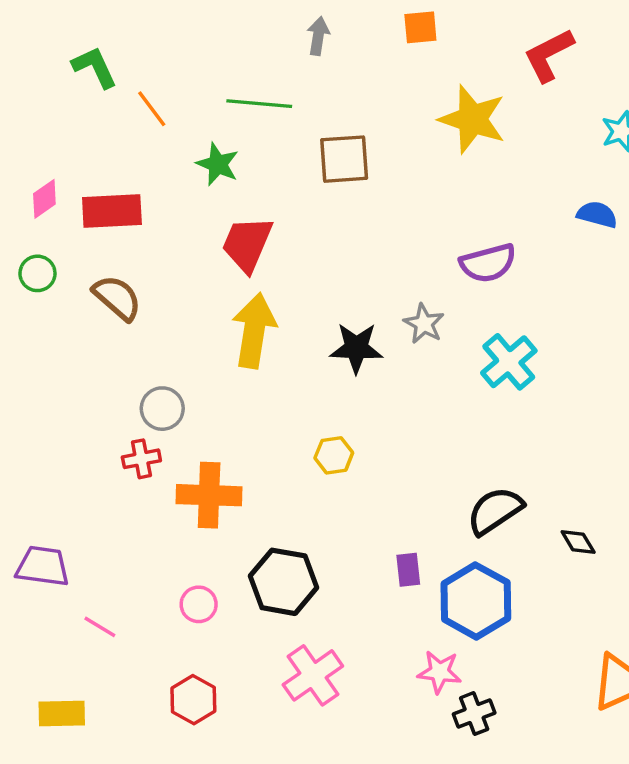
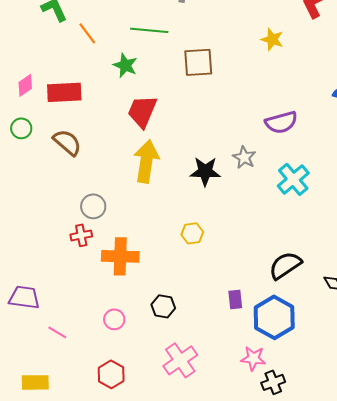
yellow star: (472, 119) -> (272, 39), size x0.6
black hexagon: (284, 582) -> (163, 306), size x0.6

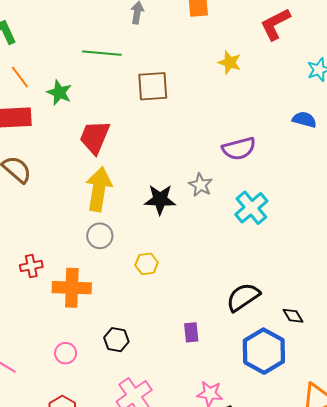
orange line: (87, 33) -> (20, 77), moved
green star: (125, 65) -> (59, 93), moved
gray circle: (93, 206) -> (100, 236), moved
blue hexagon: (274, 317) -> (264, 351), moved

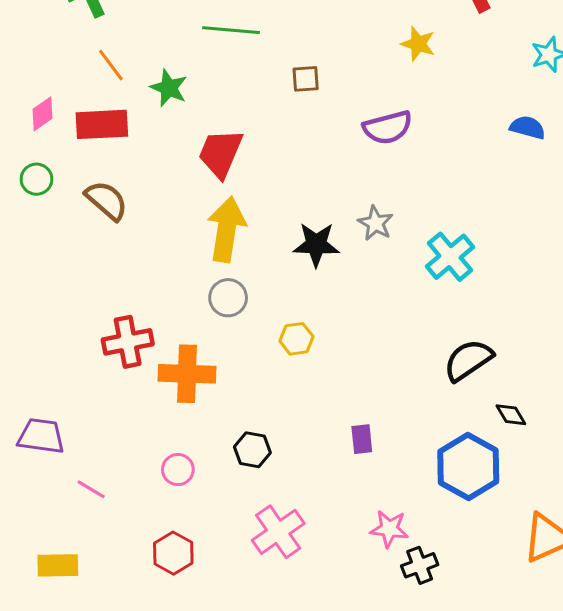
brown square: (153, 86) -> (306, 79), size x0.6
purple semicircle: (239, 149) -> (388, 127), moved
red cross: (31, 266) -> (128, 342), size x1.5
black semicircle: (243, 297) -> (468, 360), moved

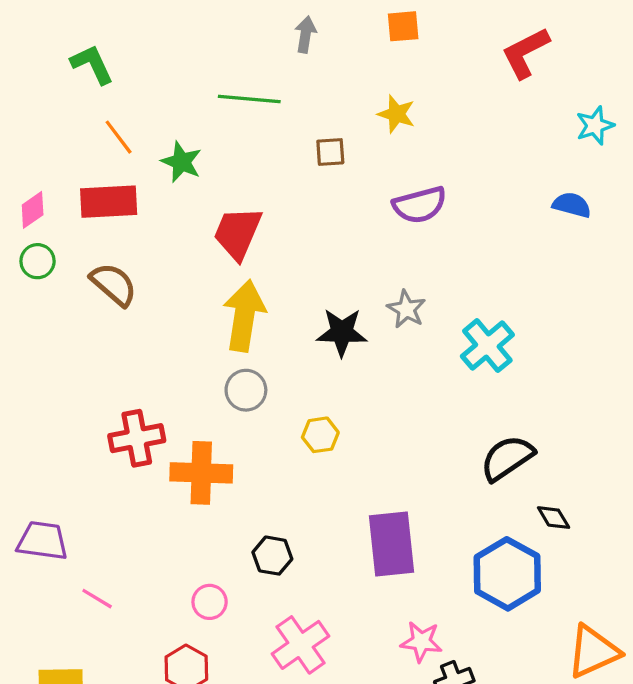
yellow star: (418, 44) -> (396, 114), moved
pink diamond: (43, 114) -> (33, 210), moved
purple rectangle: (362, 439) -> (391, 544), size x2.0
pink circle: (178, 470) -> (210, 602), moved

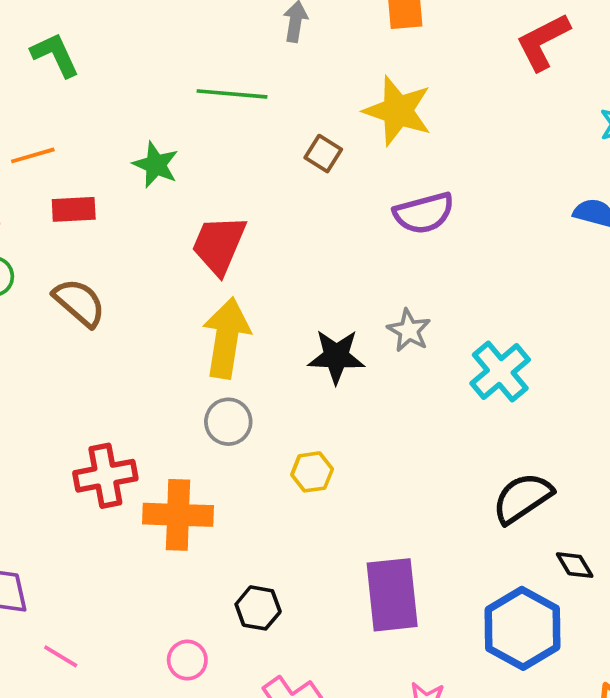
yellow star: (396, 114) -> (398, 111), size x1.6
orange line: (119, 137) -> (33, 155), moved, turned -69
brown square: (330, 152) -> (323, 154), turned 36
red rectangle: (109, 202) -> (74, 209), size x0.7

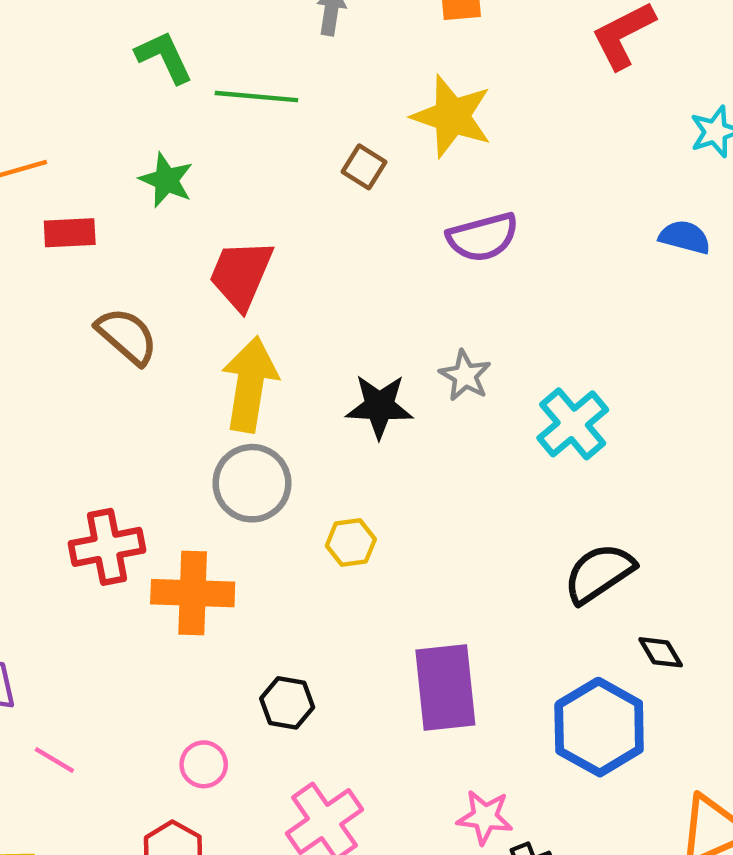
green L-shape: (55, 55) -> (164, 57), moved
brown semicircle: (79, 303) -> (127, 336), moved
gray circle: (228, 422) -> (252, 483), size x1.4

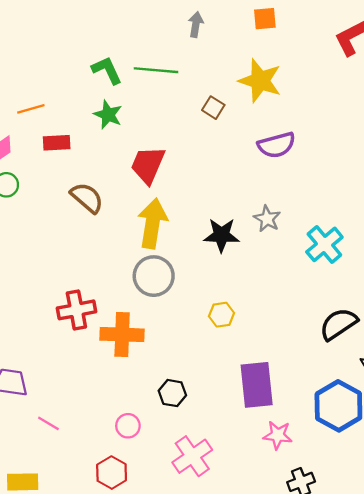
green L-shape: (164, 57) -> (107, 70), moved
yellow hexagon: (351, 542) -> (222, 315), moved
pink star: (485, 817) -> (278, 435), moved

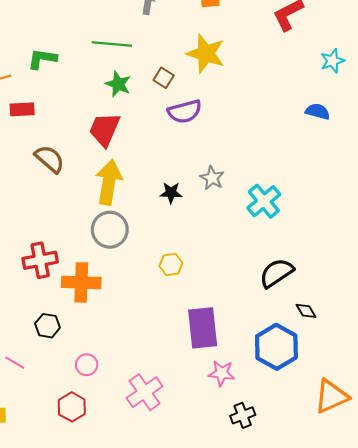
green L-shape: (107, 70) -> (42, 59), moved, turned -56
green star: (108, 115) -> (118, 84), moved
purple semicircle: (276, 145) -> (185, 112), moved
black star: (222, 235) -> (171, 193), size x0.7
black hexagon: (172, 393) -> (48, 326), moved

